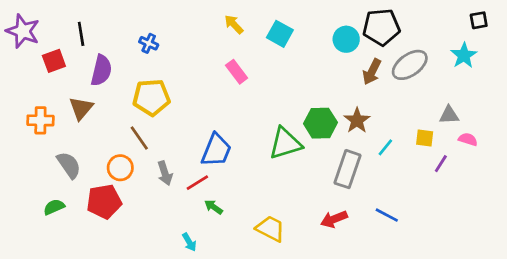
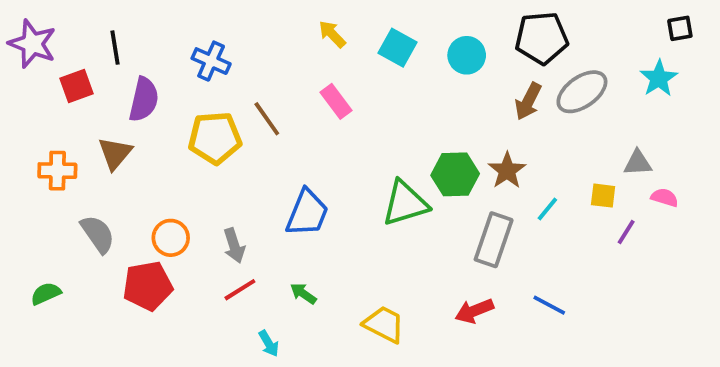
cyan circle: (346, 39) -> (467, 55), moved
blue cross: (149, 43) -> (211, 61), size x1.4
brown line: (139, 138) -> (267, 119), moved
red line: (197, 183) -> (240, 290), moved
green semicircle: (54, 207) -> (46, 294), moved

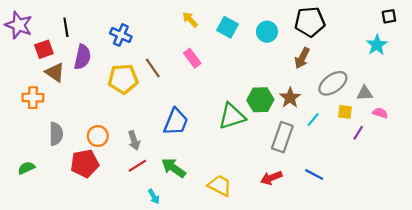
gray ellipse: (582, 92) -> (333, 83), moved
brown triangle: (115, 153) -> (55, 72), moved, turned -35
gray semicircle: (98, 234) -> (56, 134), turned 35
green arrow: (303, 294) -> (174, 168), size x1.6

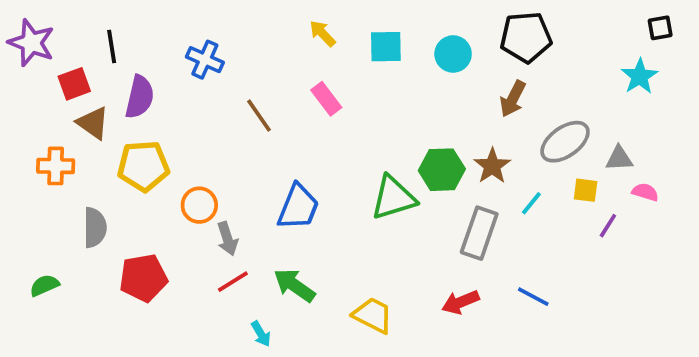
cyan square: (227, 27) -> (386, 47), turned -30
yellow pentagon: (123, 79) -> (143, 166), moved
orange circle: (98, 136) -> (199, 205), moved

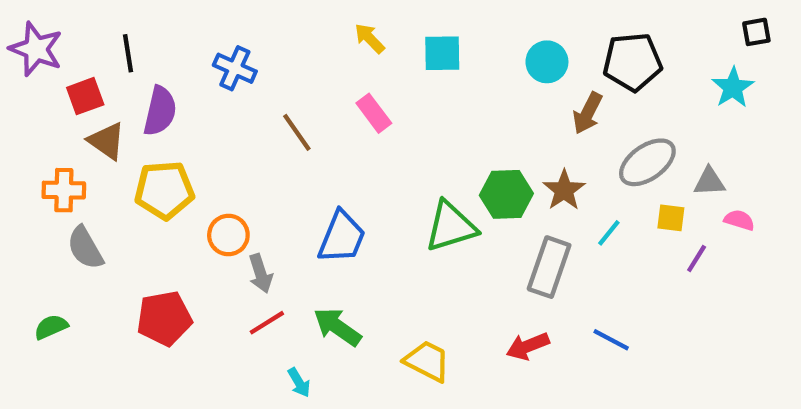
black pentagon: (526, 37) -> (632, 62), moved
cyan circle: (453, 54) -> (547, 62), moved
gray semicircle: (95, 228) -> (85, 248), moved, turned 150

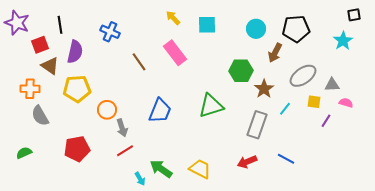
pink rectangle: (374, 113) -> (175, 53), size x1.4
green hexagon: (506, 194) -> (241, 71), moved
green arrow: (337, 327) -> (161, 169), moved

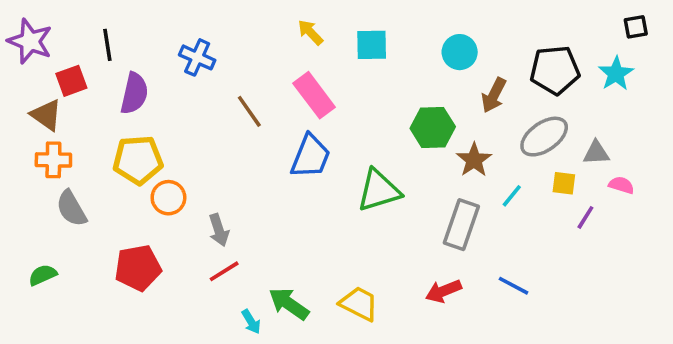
black pentagon: (296, 29) -> (555, 70), moved
brown triangle: (50, 66) -> (46, 115), moved
orange circle: (107, 110) -> (168, 198), moved
blue trapezoid: (160, 111) -> (310, 156), moved

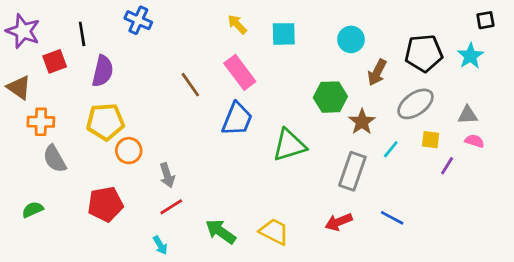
blue cross: (197, 57) -> (138, 20), moved
brown triangle: (46, 115) -> (19, 87), moved
gray triangle: (596, 153) -> (468, 115), moved
cyan arrow: (251, 322) -> (160, 245), moved

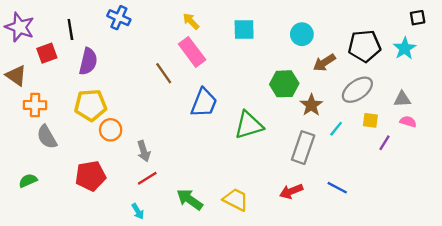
yellow arrow: (237, 24) -> (191, 21), moved
pink rectangle: (240, 72) -> (192, 52), moved
brown arrow: (377, 72) -> (324, 63), turned 30

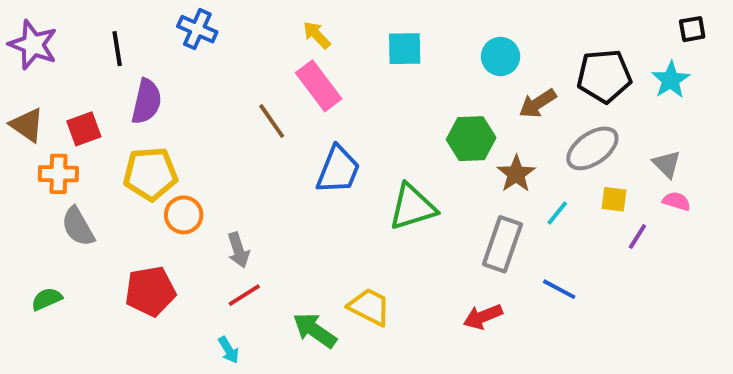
red square: (47, 53) -> (84, 129), moved
gray triangle: (402, 99) -> (667, 164), turned 48
blue line: (337, 188) -> (559, 289), moved
yellow trapezoid: (236, 200) -> (369, 307), moved

